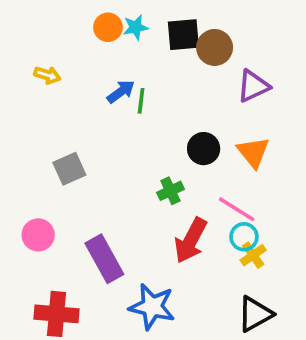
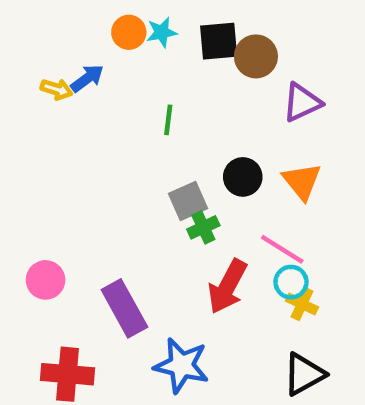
blue arrow: (121, 92) -> (87, 78), moved
gray square: (69, 169) -> (188, 201), moved
yellow cross: (253, 255) -> (302, 304), turned -30

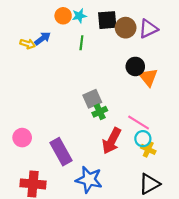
purple triangle: (302, 102) -> (148, 29), moved
green line: (168, 120) -> (81, 43), moved
black circle: (243, 177) -> (135, 66), moved
orange triangle: (302, 181) -> (148, 77), moved

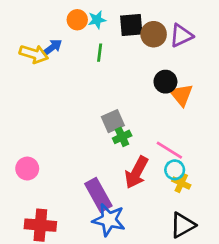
yellow arrow: (28, 44) -> (34, 54), size x1.5
purple rectangle: (61, 152) -> (98, 195), moved

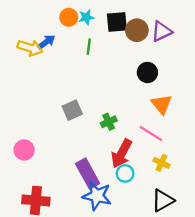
orange triangle: (181, 95) -> (161, 104), moved
gray square: (113, 121) -> (72, 110), moved
cyan circle: (175, 170) -> (125, 173), moved

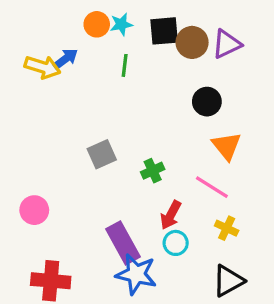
red arrow: (122, 154) -> (171, 215), size x0.7

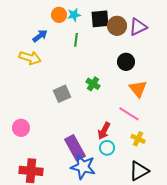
yellow arrow: (42, 67) -> (30, 58), moved
green cross: (153, 171) -> (93, 84), moved, turned -32

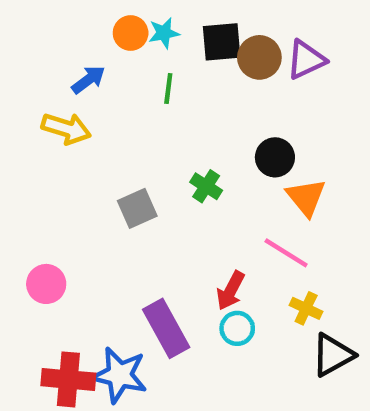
black circle: (126, 62) -> (275, 157), moved
blue star: (83, 167) -> (119, 375), moved
black triangle: (139, 171) -> (333, 355), moved

